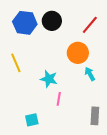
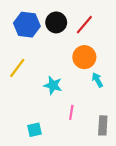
red line: (90, 25) -> (84, 25), moved
yellow line: (16, 63) -> (17, 68), turned 60
pink line: (59, 99) -> (71, 112), moved

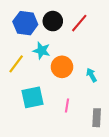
orange circle: (84, 57) -> (62, 67), moved
cyan star: (53, 85) -> (42, 51), moved
cyan square: (35, 130) -> (32, 97), moved, size x1.6

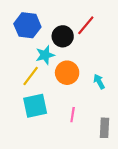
black circle: (53, 21) -> (63, 36), moved
cyan star: (42, 51) -> (45, 55), turned -30
yellow line: (16, 64) -> (31, 76), moved

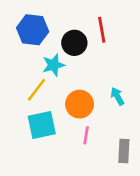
red line: (86, 25) -> (102, 30), turned -50
orange circle: (67, 73) -> (80, 104), moved

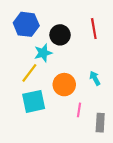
red line: (102, 30) -> (94, 29), moved
pink line: (86, 135) -> (79, 110), moved

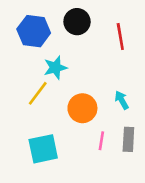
black circle: (60, 35) -> (77, 22), moved
cyan square: (34, 101) -> (43, 149), moved
gray rectangle: (100, 123) -> (128, 139), moved

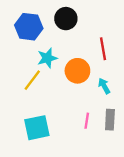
red line: (120, 37) -> (103, 49), moved
orange circle: (82, 108) -> (77, 71), moved

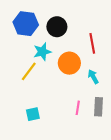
black circle: (66, 19) -> (57, 27), moved
cyan square: (37, 128) -> (33, 114), size x0.6

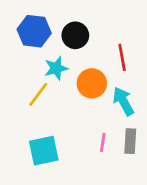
cyan arrow: (93, 77) -> (123, 101), size x1.5
cyan square: (33, 114) -> (44, 151), size x1.6

